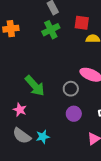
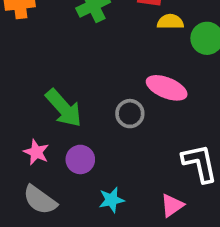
purple circle: (74, 114) -> (80, 159), moved
cyan star: (43, 137) -> (112, 200), moved

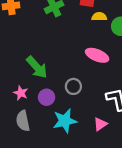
gray circle: (130, 114) -> (73, 86), moved
gray semicircle: (40, 200) -> (23, 121), turned 42
cyan star: (112, 200) -> (65, 121), size x1.6

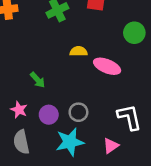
yellow semicircle: (99, 17) -> (78, 51), moved
green arrow: (37, 67) -> (38, 80), size x0.6
gray circle: (73, 86) -> (78, 112), moved

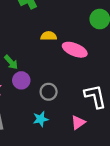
purple circle: (49, 115) -> (21, 80), moved
cyan star: (70, 142) -> (41, 119), size x0.6

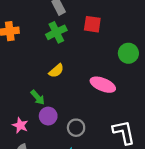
yellow semicircle: (49, 36) -> (56, 71), moved, turned 140

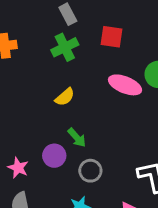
pink ellipse: (103, 85) -> (125, 85), moved
green arrow: (38, 97) -> (77, 138), moved

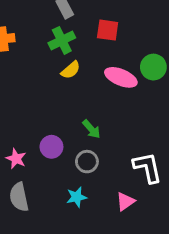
yellow semicircle: (65, 97) -> (71, 70), moved
green arrow: (77, 138) -> (91, 129), moved

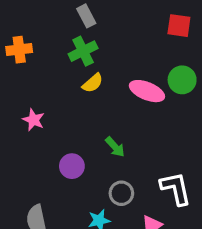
red square: (108, 30) -> (179, 26), moved
pink star: (16, 159) -> (34, 120), moved
gray circle: (87, 162) -> (121, 193), moved

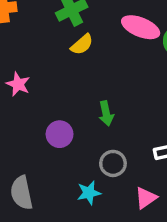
pink ellipse: (147, 91) -> (141, 27), moved
green arrow: (115, 147) -> (106, 113), turned 30

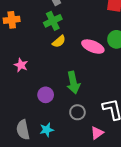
pink ellipse: (141, 27) -> (93, 47), moved
green arrow: (106, 113) -> (73, 83), size x1.5
cyan star: (89, 193) -> (47, 130), moved

